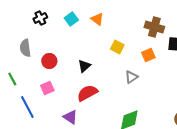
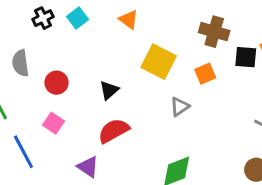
cyan square: (71, 19) -> (78, 18), moved
yellow square: (117, 47) -> (159, 62), size x1.6
pink square: (47, 88) -> (53, 123), turned -32

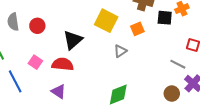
red circle: (57, 83) -> (37, 26), moved
black triangle: (109, 90) -> (73, 40), size x1.5
red semicircle: (114, 131) -> (63, 64), moved, turned 35

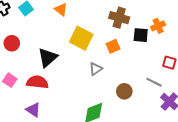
brown circle: (172, 94) -> (124, 91), moved

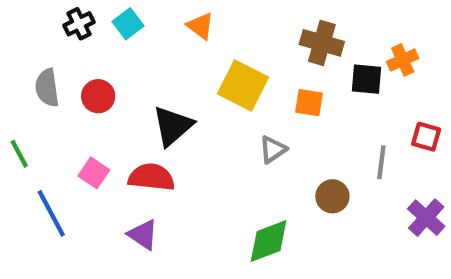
orange square: (113, 46) -> (309, 103), turned 32
gray line: (154, 82) -> (381, 162), moved, turned 70

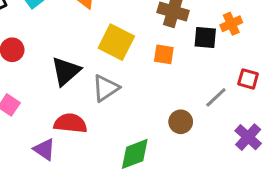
gray triangle: (273, 149) -> (106, 88), moved, size x1.4
gray line: (381, 162) -> (216, 97), turned 40
red semicircle: (151, 177) -> (70, 123), moved

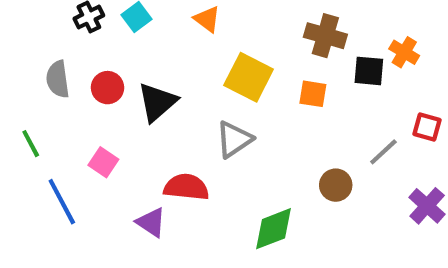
orange cross: (231, 24) -> (404, 52), turned -35
black triangle: (66, 71) -> (157, 102), moved

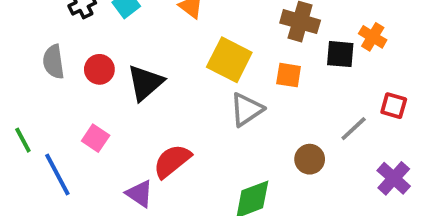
gray triangle: (234, 139) -> (247, 109), moved
green line: (31, 144) -> (23, 140), moved
red semicircle: (186, 187) -> (172, 161), turned -45

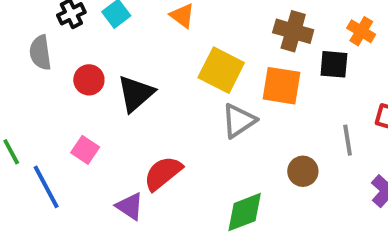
orange cross: (373, 37) -> (361, 31), moved
gray semicircle: (54, 62) -> (40, 53), moved
orange square: (289, 75) -> (281, 86), size x1.5
gray line: (354, 129) -> (348, 140), turned -56

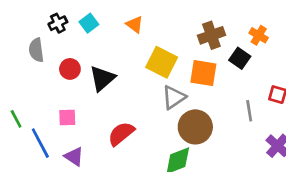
brown cross: (293, 31) -> (211, 35), turned -35
black square: (334, 64) -> (240, 58), turned 30
pink square: (85, 150) -> (67, 117), turned -36
brown circle: (303, 171) -> (195, 127), moved, size x1.6
purple triangle: (130, 206) -> (74, 157), moved

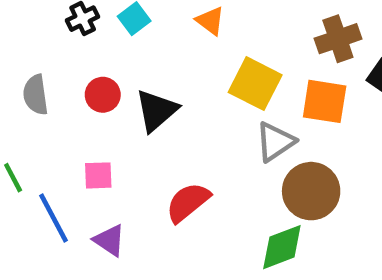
gray semicircle: (36, 50) -> (36, 95), moved

